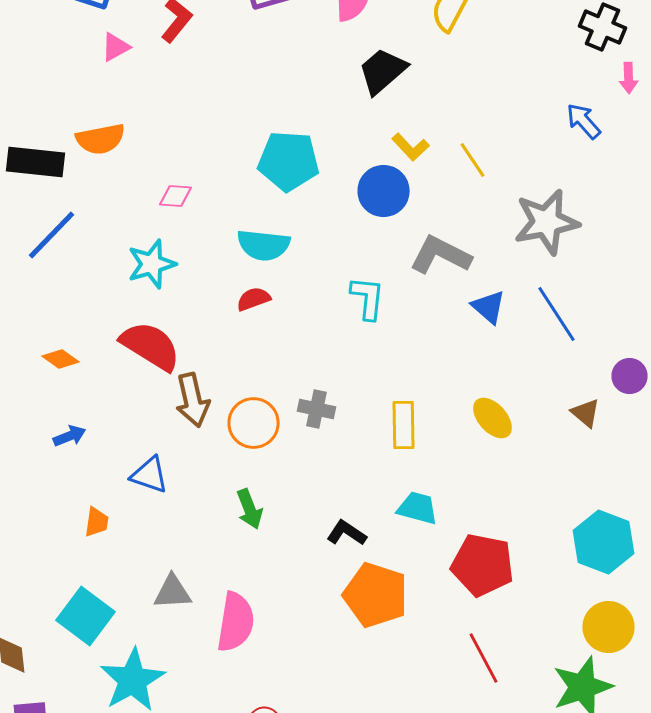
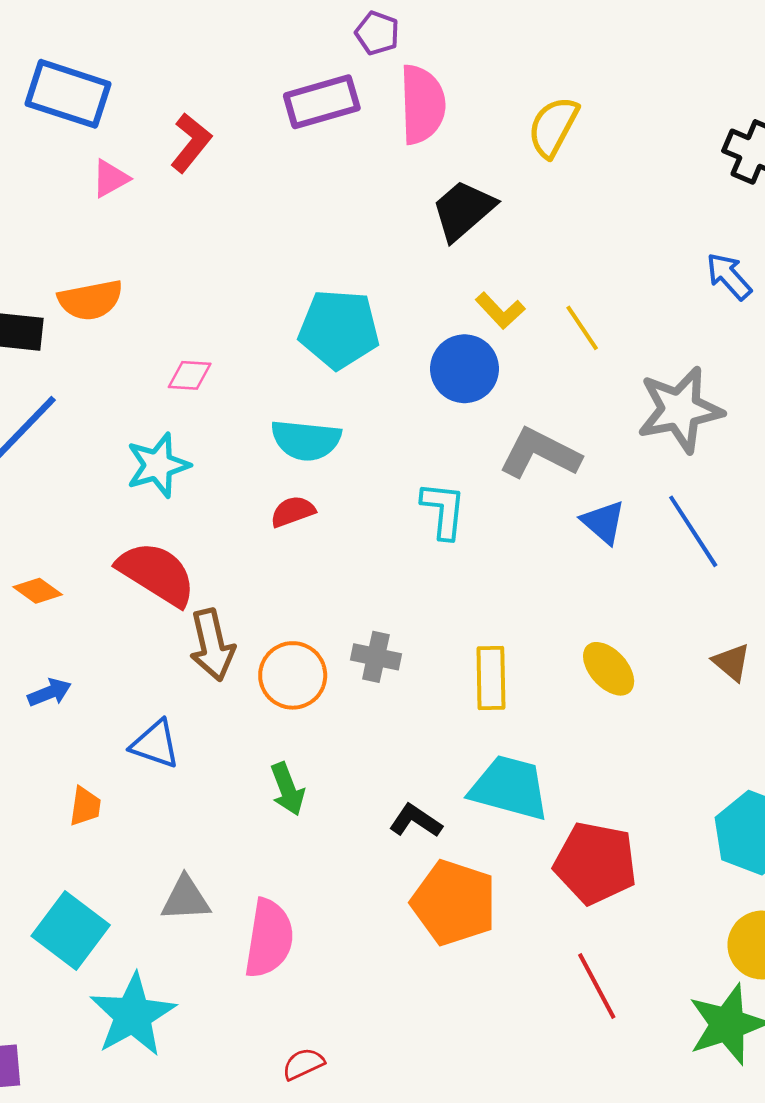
cyan trapezoid: (418, 508) -> (509, 788), size x1.5

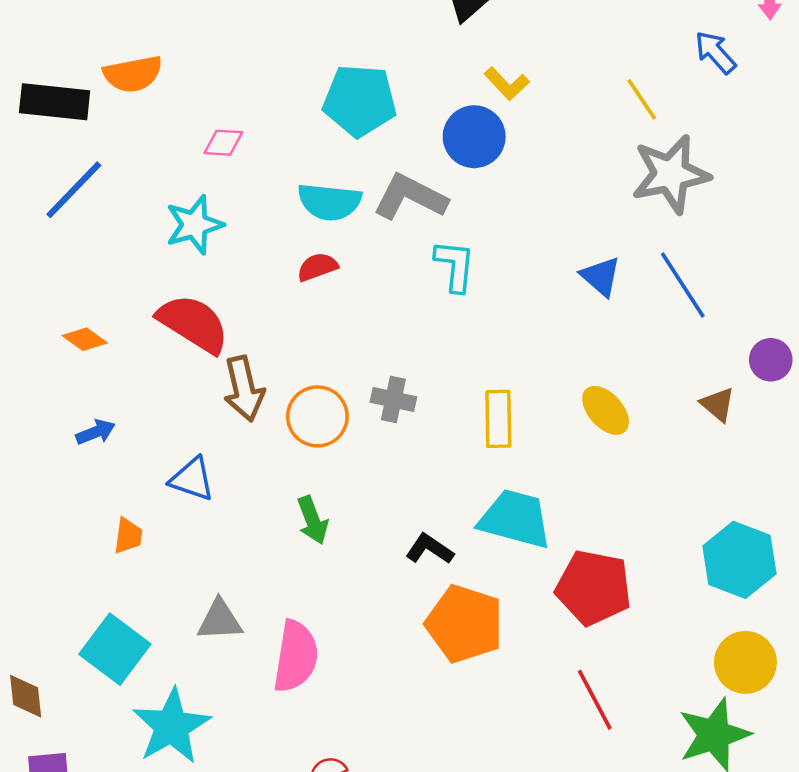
yellow line: (582, 328) -> (642, 99), moved
gray L-shape: (540, 453) -> (410, 197), moved

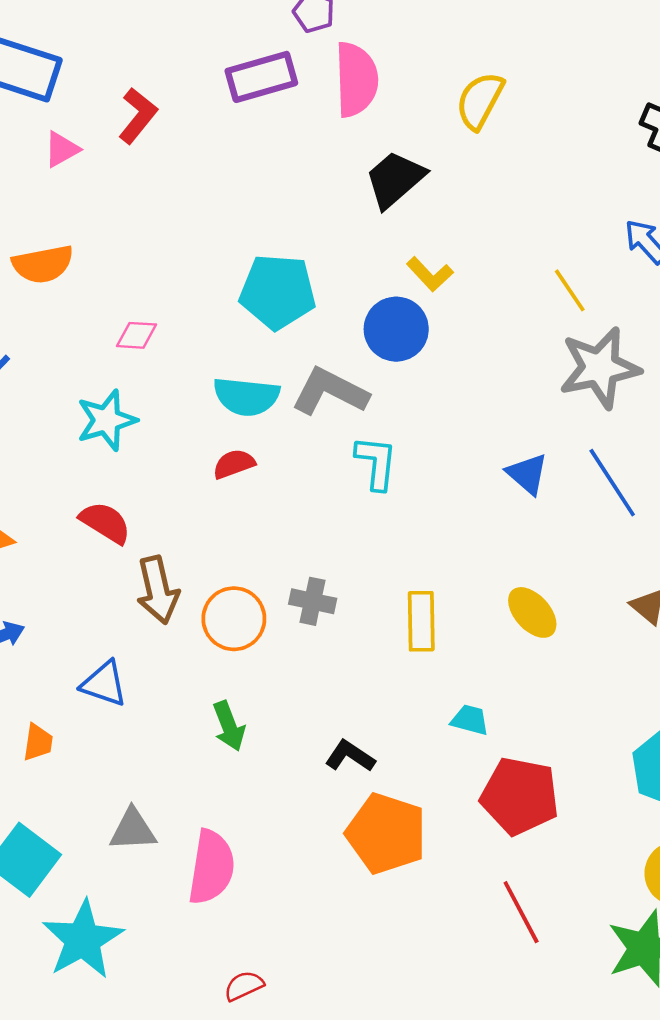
red semicircle: (193, 324) -> (105, 523), size x0.7
cyan trapezoid: (515, 519) -> (470, 720), moved, size x0.5

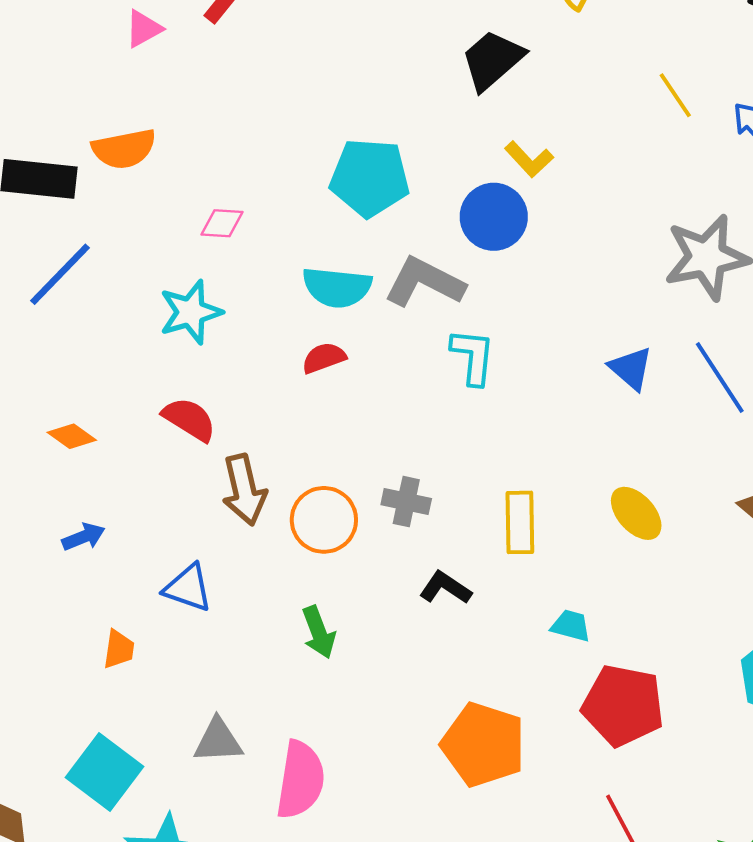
yellow line: (570, 290) -> (675, 95), moved
black L-shape: (350, 756) -> (445, 588), moved

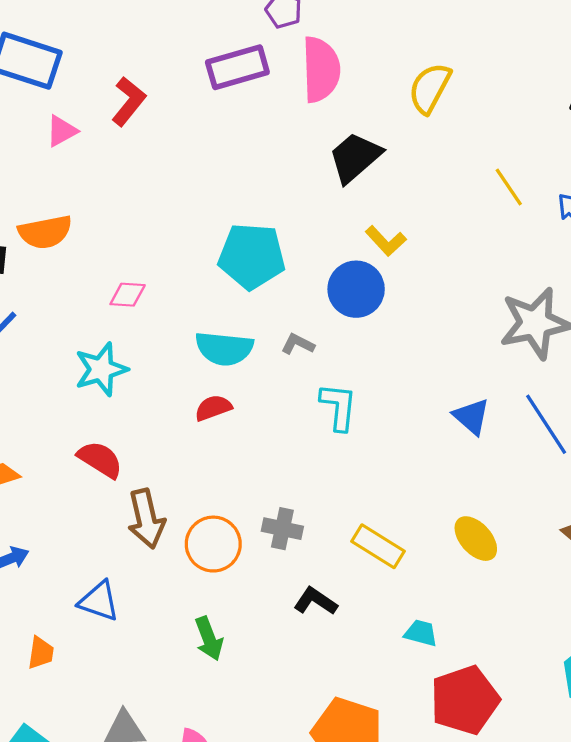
gray L-shape: (424, 282) -> (298, 344), size x0.5
yellow rectangle: (520, 522) -> (378, 546), turned -57
red pentagon: (623, 705) -> (465, 700), turned -30

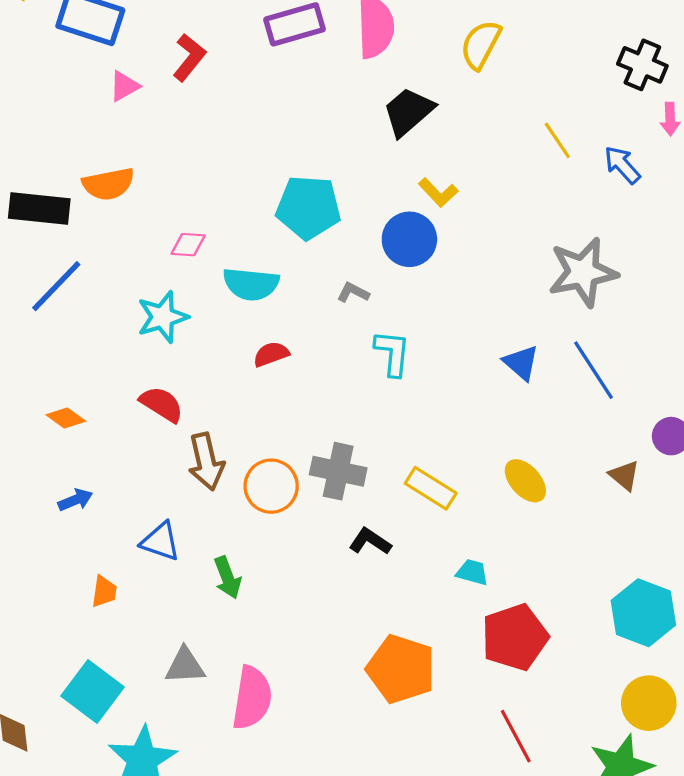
cyan semicircle: (224, 348) -> (251, 284), moved
gray cross: (282, 529) -> (338, 471), size x1.4
green arrow: (209, 639) -> (228, 578), moved

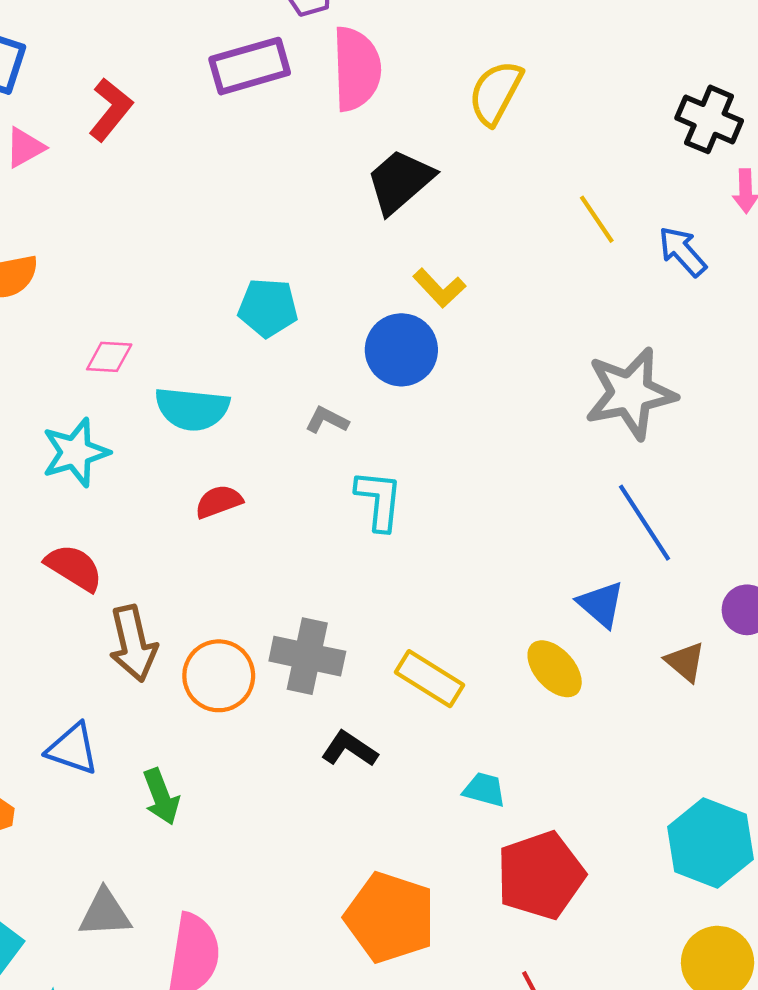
cyan pentagon: (308, 207) -> (268, 308), size x0.7
blue triangle: (521, 363) -> (601, 604), moved

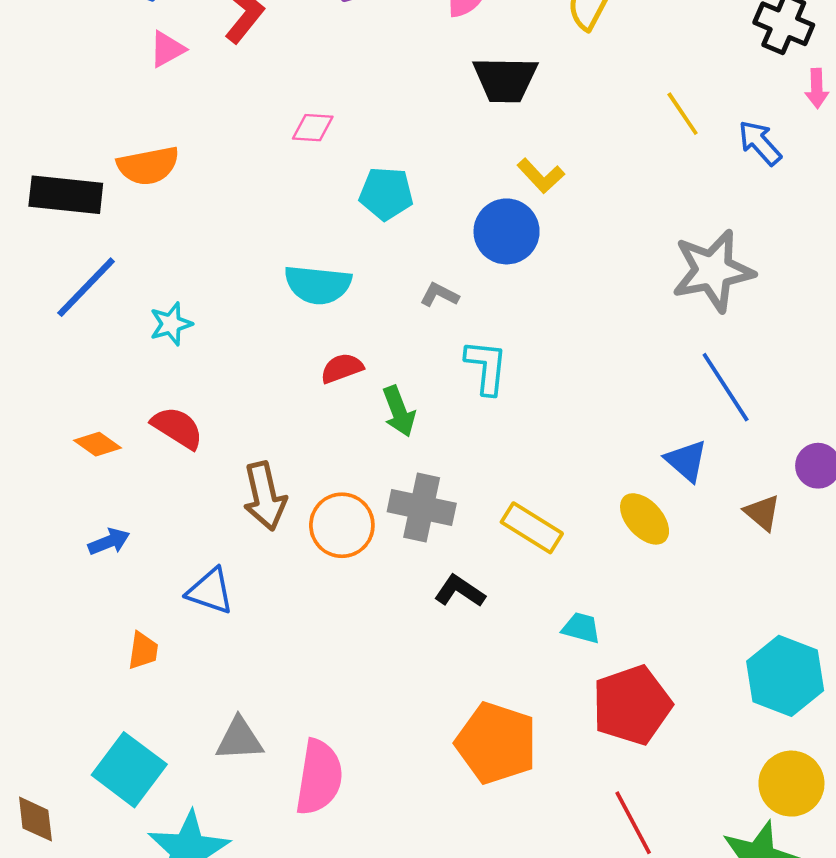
black trapezoid: (400, 181) -> (505, 80), turned -138
pink diamond: (109, 357) -> (313, 128), moved
cyan star: (75, 452) -> (171, 324), moved, size x0.7
red semicircle: (74, 568) -> (177, 428), moved
green arrow: (161, 797) -> (399, 411), moved

